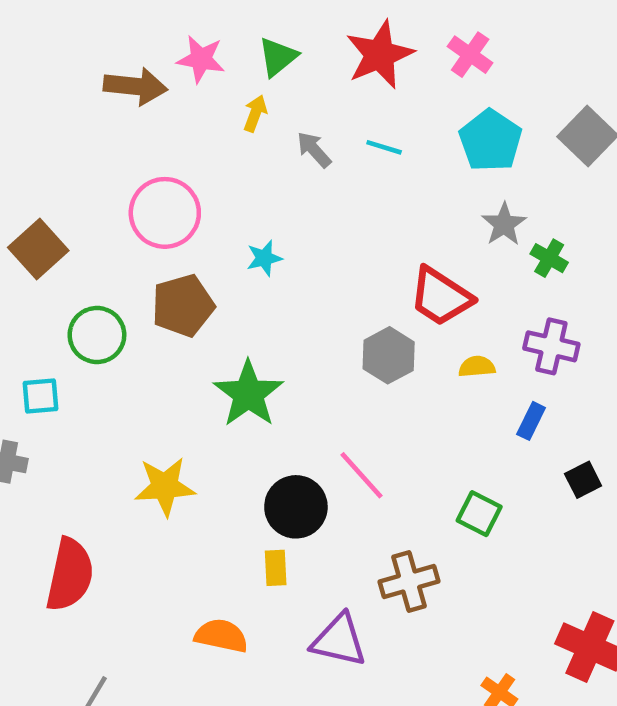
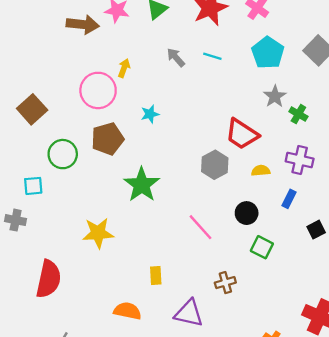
yellow arrow: (255, 113) -> (124, 68), moved
black circle: (296, 507) -> (247, 213), moved, size x0.7
brown cross: (409, 581) -> (225, 283), size x0.7

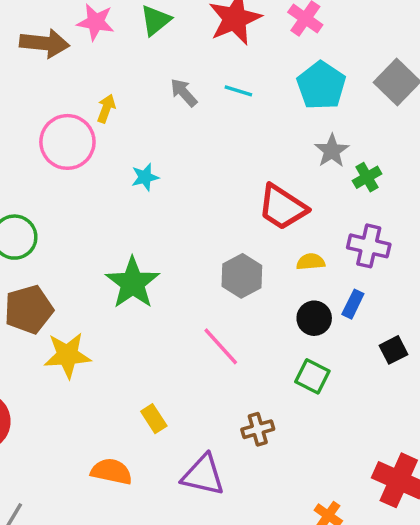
green cross: (298, 114) -> (367, 177), turned 30
brown pentagon: (107, 139) -> (29, 309), moved
gray hexagon: (215, 165) -> (242, 276), moved
black circle: (247, 213) -> (314, 318), moved
yellow rectangle: (156, 275) -> (154, 419), turned -30

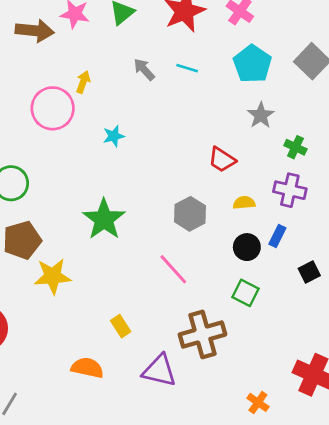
green cross: (367, 177) -> (295, 147), moved, turned -35
red trapezoid: (282, 207) -> (222, 160), size x0.7
brown cross: (258, 429) -> (202, 334), size x1.8

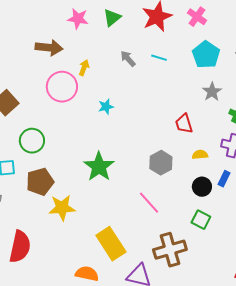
brown arrow: (35, 31) -> (49, 48), moved
red trapezoid: (222, 160) -> (184, 124), turned 40
yellow rectangle: (121, 326) -> (111, 244), size x2.0

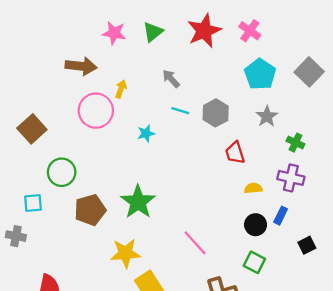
cyan line: (159, 58) -> (180, 111), moved
gray hexagon: (161, 163) -> (216, 113), moved
brown pentagon: (40, 182) -> (90, 210), moved
yellow star: (62, 208) -> (125, 253), moved

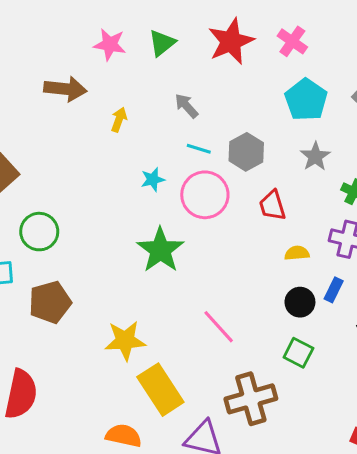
pink circle: (96, 111) -> (205, 195), moved
green star: (138, 202) -> (160, 250), moved
brown pentagon: (90, 210) -> (50, 302), moved

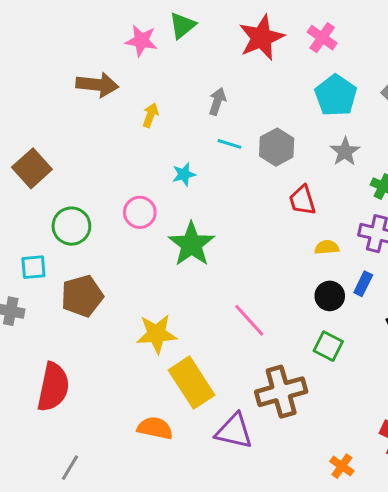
green triangle: (162, 43) -> (182, 25), moved
gray arrow: (186, 106) -> (217, 101), turned 60
pink circle: (205, 195) -> (140, 212), moved, size x0.7

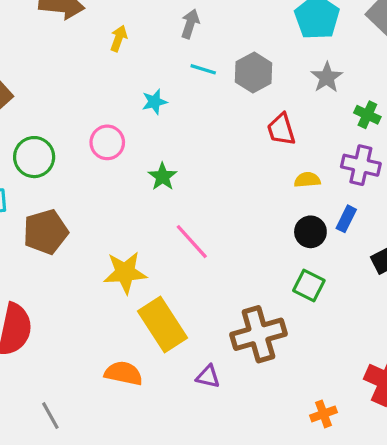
green star: (191, 244) -> (163, 177), size x0.6
pink line: (249, 320) -> (192, 242), moved
purple triangle: (234, 431) -> (208, 377), size x0.6
orange cross: (342, 466) -> (323, 414), turned 35
gray line: (70, 468) -> (50, 416), moved, turned -60

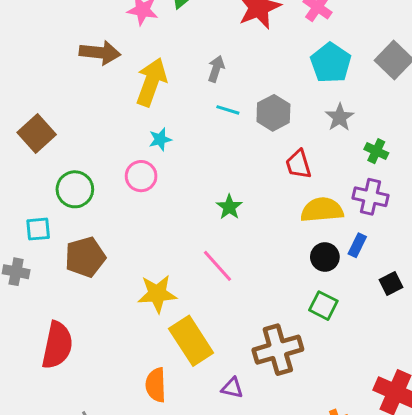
yellow arrow: (119, 38) -> (151, 82), size x2.0
cyan star: (154, 102) -> (160, 139), moved
green star: (163, 177) -> (229, 207), moved
yellow semicircle: (307, 180) -> (322, 210), size x1.8
orange semicircle: (124, 373) -> (156, 385), turned -104

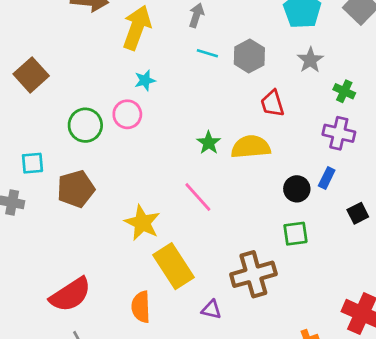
green circle: (75, 189) -> (85, 125), moved
yellow semicircle: (322, 210) -> (251, 147), moved
yellow star: (157, 294) -> (142, 223), turned 30
green square: (323, 306) -> (295, 234), turned -35
red semicircle: (57, 345) -> (70, 295), moved, turned 45

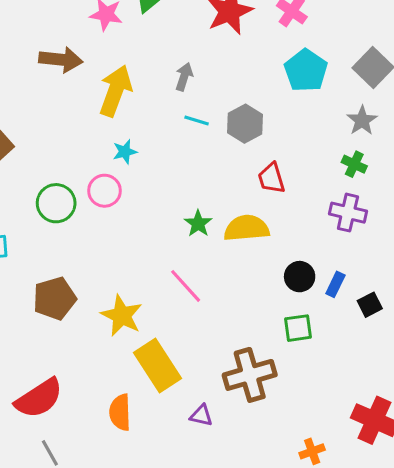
gray star: (310, 60) -> (362, 120), moved
blue rectangle: (327, 178) -> (335, 284), moved
brown pentagon: (76, 189) -> (55, 298), moved

